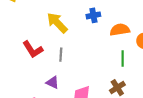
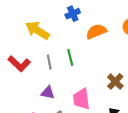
orange semicircle: (120, 30) -> (96, 31), moved
green line: (123, 58) -> (70, 57), moved

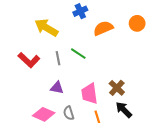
green line: (70, 57) -> (78, 54), turned -42
brown cross: (115, 81) -> (117, 88), moved

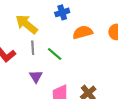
gray line: (58, 58) -> (33, 48), moved
purple triangle: (57, 88) -> (36, 76), moved, turned 40

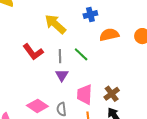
gray line: (33, 48) -> (60, 56), moved

